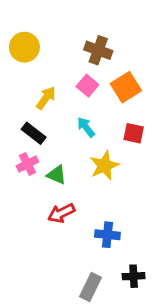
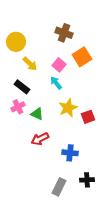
yellow circle: (24, 47) -> (16, 42), moved
pink square: (87, 86) -> (59, 65), moved
yellow arrow: (46, 98) -> (30, 64), turned 98
red square: (134, 133) -> (88, 117), moved, turned -32

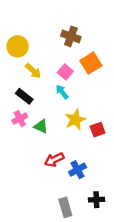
red arrow: (40, 139) -> (54, 160), moved
blue cross: (70, 153) -> (78, 170), turned -35
gray rectangle: (59, 187) -> (65, 207), turned -42

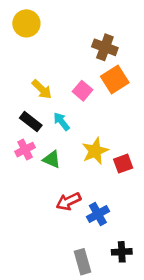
brown cross: (71, 36) -> (105, 47), moved
yellow circle: (18, 46) -> (26, 23), moved
cyan arrow: (62, 92) -> (61, 122), moved

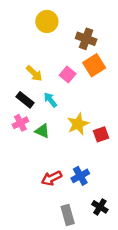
yellow circle: (26, 23) -> (47, 21), moved
red arrow: (68, 201) -> (52, 178), moved
black cross: (122, 252) -> (100, 207), turned 35

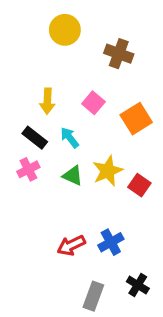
orange square: (94, 65) -> (136, 119), moved
yellow arrow: (34, 73) -> (47, 101), turned 48
green triangle: (42, 131) -> (73, 176), moved
red square: (101, 134) -> (139, 185), turned -35
gray rectangle: (68, 215) -> (93, 296), turned 36

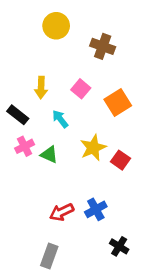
black rectangle: (35, 138) -> (18, 115), moved
green triangle: (73, 176) -> (49, 155), moved
gray rectangle: (93, 296) -> (49, 256), moved

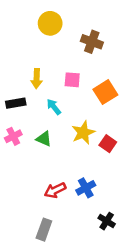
pink square: (81, 89) -> (72, 80), turned -35
black rectangle: (18, 115) -> (16, 103), turned -48
pink cross: (25, 146) -> (13, 136), moved

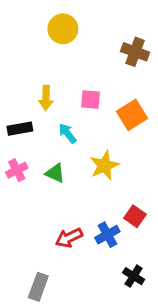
brown cross: (92, 42) -> (135, 52), moved
red square: (108, 144) -> (135, 216), moved
gray rectangle: (44, 230) -> (38, 287), moved

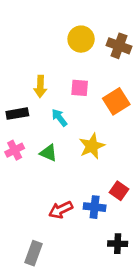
yellow circle: (63, 29) -> (81, 39), moved
blue cross: (107, 235) -> (95, 207), turned 35
black cross: (134, 276) -> (118, 244), turned -30

